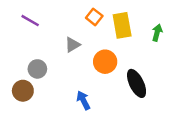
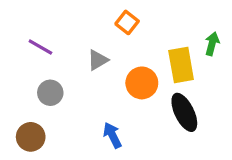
purple line: (30, 21) -> (40, 47), moved
yellow rectangle: (122, 25) -> (181, 65), moved
brown circle: (23, 91) -> (31, 137), moved

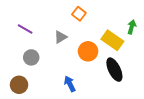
yellow rectangle: (181, 65) -> (112, 40), turned -45

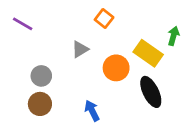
purple line: (25, 29) -> (23, 24), moved
brown circle: (19, 85) -> (40, 104), moved

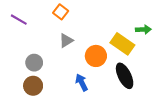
orange square: (104, 18) -> (61, 12), moved
green arrow: (174, 36) -> (143, 30), turned 72
blue arrow: (92, 111) -> (82, 82), moved

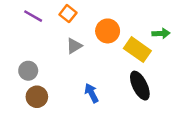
purple line: (19, 20) -> (33, 16), moved
orange circle: (96, 56) -> (108, 31), moved
gray circle: (34, 63) -> (28, 71), moved

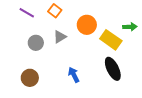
gray circle: (28, 71) -> (36, 43), moved

